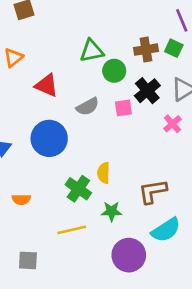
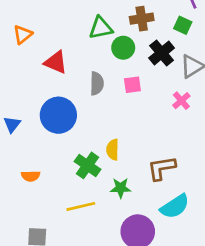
brown cross: (146, 50) -> (142, 19), moved
black cross: (147, 91) -> (162, 53), moved
gray semicircle: (88, 107) -> (97, 83), turned -60

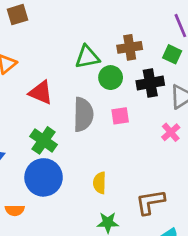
black cross: (162, 53) -> (150, 83), turned 30
gray semicircle: (97, 83) -> (83, 114), size x1.4
blue circle: (58, 115) -> (44, 177), moved
green cross: (87, 165) -> (44, 140), moved

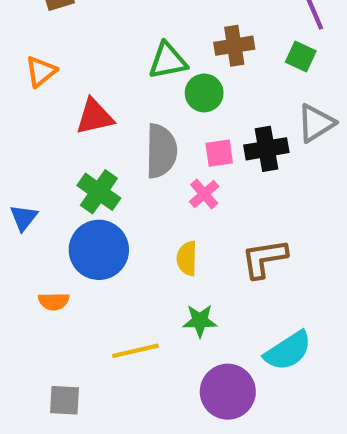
black cross: (150, 83) -> (266, 149), moved
red triangle: (41, 93) -> (95, 117), turned -36
pink cross: (171, 132) -> (204, 194), moved
brown L-shape: (150, 202) -> (264, 258), moved

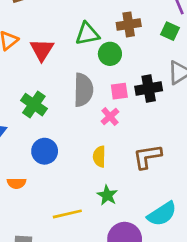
red triangle: (95, 117) -> (42, 50), moved, turned -45
green cross: (99, 192) -> (34, 105), moved
blue circle: (99, 250) -> (45, 151), size x0.7
green star: (200, 321) -> (107, 195), turned 30

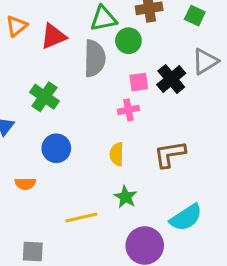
red triangle: (42, 50) -> (53, 36), turned 35
black cross: (149, 89) -> (171, 79), turned -30
gray semicircle: (83, 90) -> (95, 58), moved
pink cross: (110, 117) -> (128, 110), turned 30

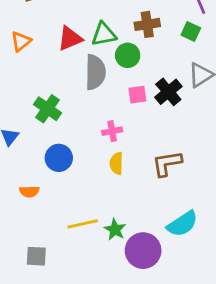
red triangle: (53, 36) -> (70, 38), moved
pink cross: (128, 110) -> (112, 131), moved
green star: (126, 197) -> (115, 229), moved

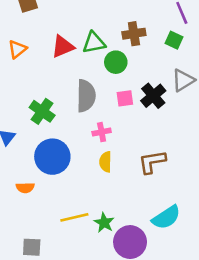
gray semicircle: (95, 72) -> (86, 96), moved
blue circle: (59, 158) -> (52, 157), size x1.4

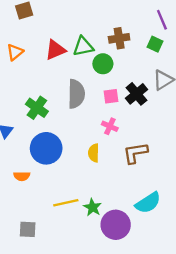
pink cross: (102, 132) -> (110, 126), moved, turned 35

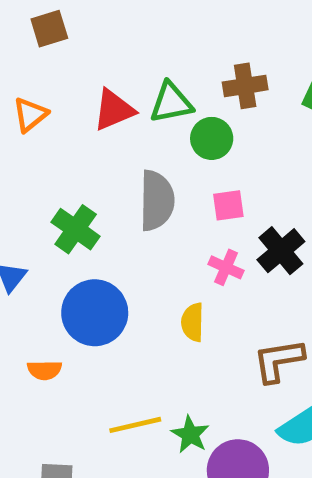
black cross: (136, 94) -> (281, 251), moved
brown L-shape: (135, 153) -> (279, 360), moved

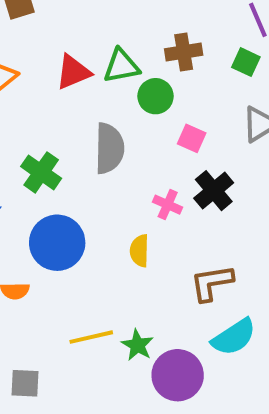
pink square: (228, 205) -> (192, 138), moved, turned 32

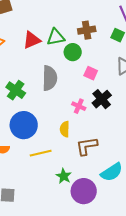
brown L-shape: (212, 283) -> (87, 146), moved
yellow line: (91, 337) -> (41, 153), moved

